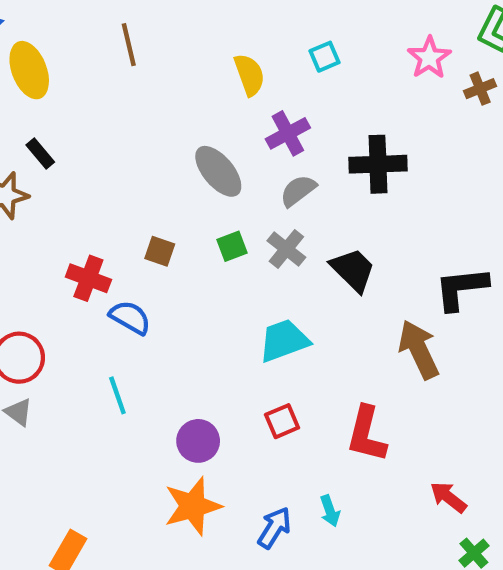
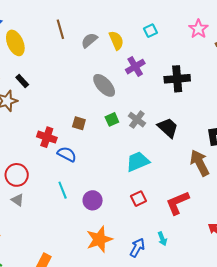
gray semicircle: (298, 191) -> (89, 40), moved
red L-shape: (366, 434) -> (177, 203), turned 56
purple circle: (198, 441) -> (93, 200), moved

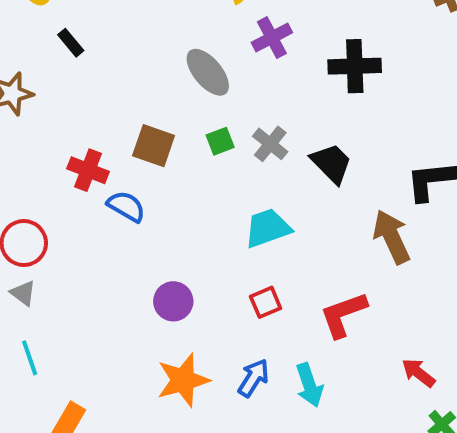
black rectangle: (22, 81) -> (71, 43), moved
brown square: (79, 123) -> (154, 146), size x1.5
cyan line: (63, 190) -> (30, 358), moved
cyan arrow: (162, 239) -> (309, 385), size x1.5
blue arrow: (137, 248) -> (253, 378), moved

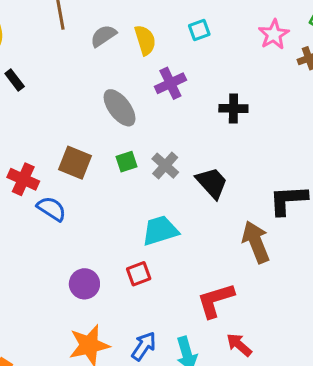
black cross: (355, 66) -> (233, 108), size x0.7
red square: (266, 302) -> (139, 274), moved
red arrow: (418, 373) -> (239, 345), moved

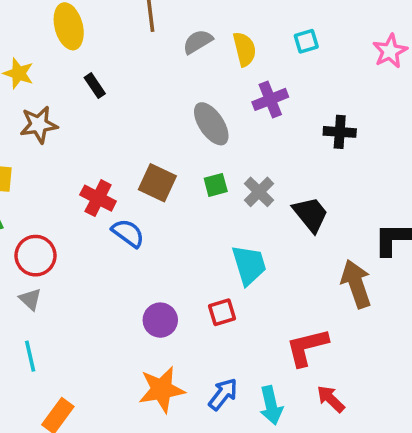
cyan trapezoid: (160, 231) -> (249, 265), turned 87

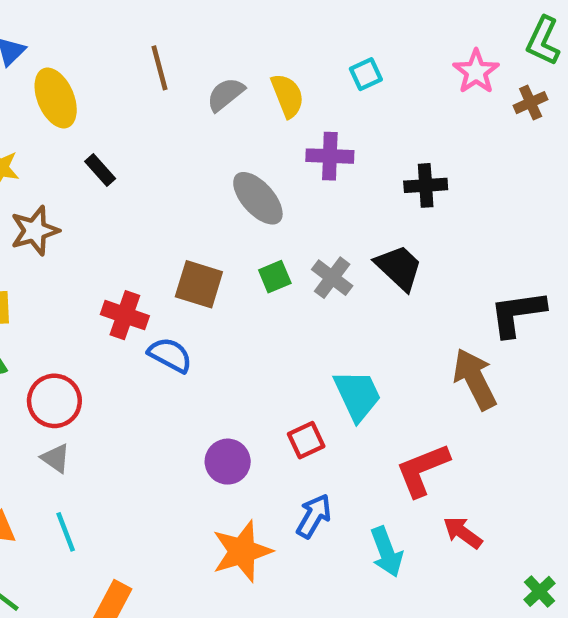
purple cross: (270, 99) -> (330, 156), turned 32
black trapezoid: (311, 214) -> (399, 268), moved
cyan trapezoid: (249, 265) -> (357, 395), moved
blue arrow: (223, 394) -> (314, 516), moved

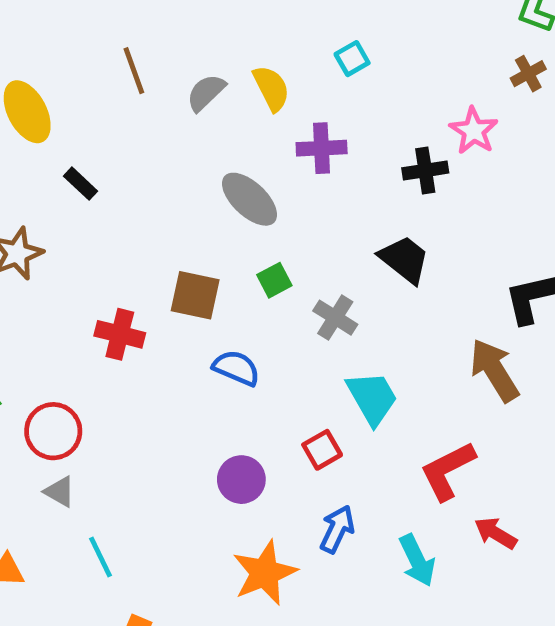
pink star: (476, 72) -> (474, 131), moved
gray cross: (332, 278) -> (335, 318), moved
blue semicircle: (170, 355) -> (236, 368), moved
cyan line: (66, 532) -> (101, 557), moved

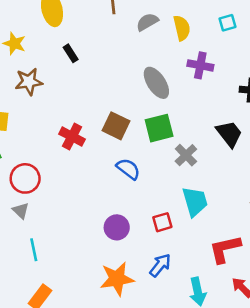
green square: (274, 280) -> (159, 128), size x1.6

